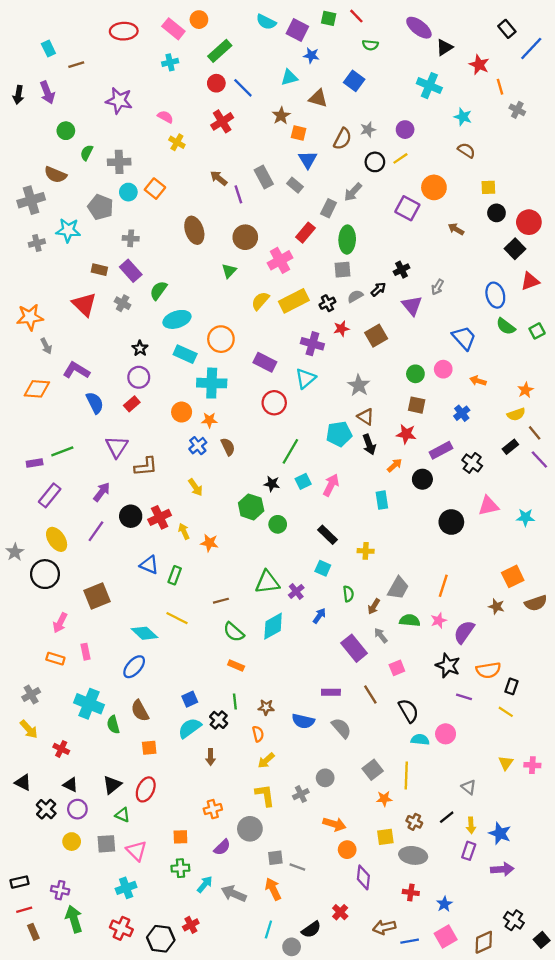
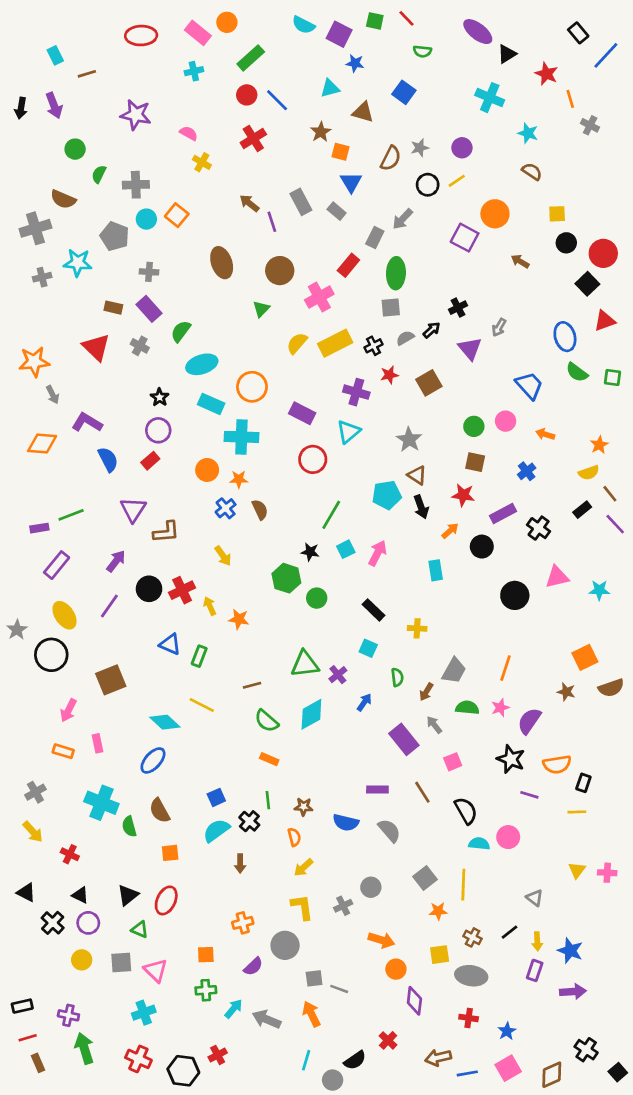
green square: (537, 331) -> (613, 378), turned 35
yellow line: (506, 712) -> (577, 812), turned -35

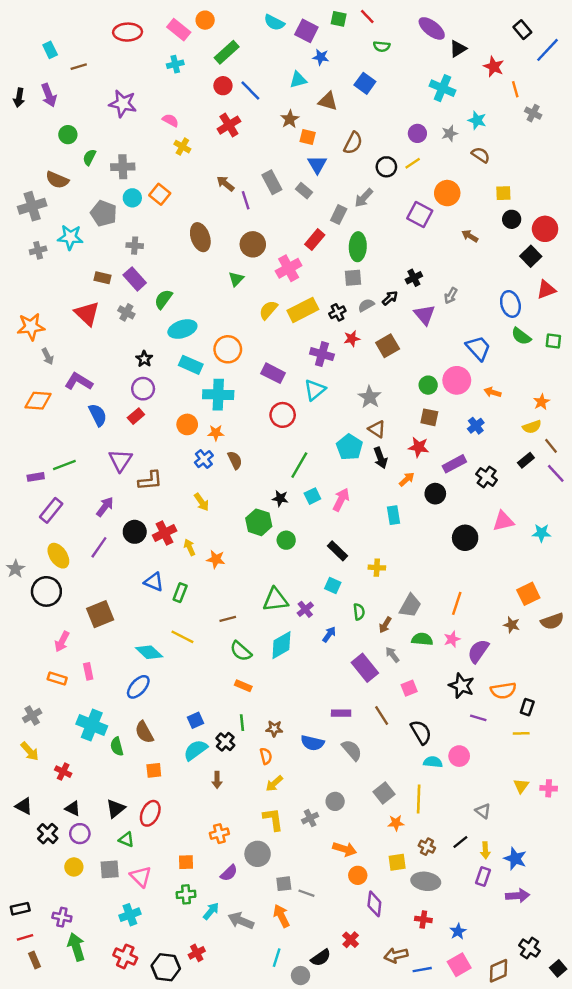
gray star: (420, 148) -> (450, 133), moved
pink circle: (506, 421) -> (457, 380), size x1.5
cyan pentagon: (387, 495) -> (349, 447), turned -30

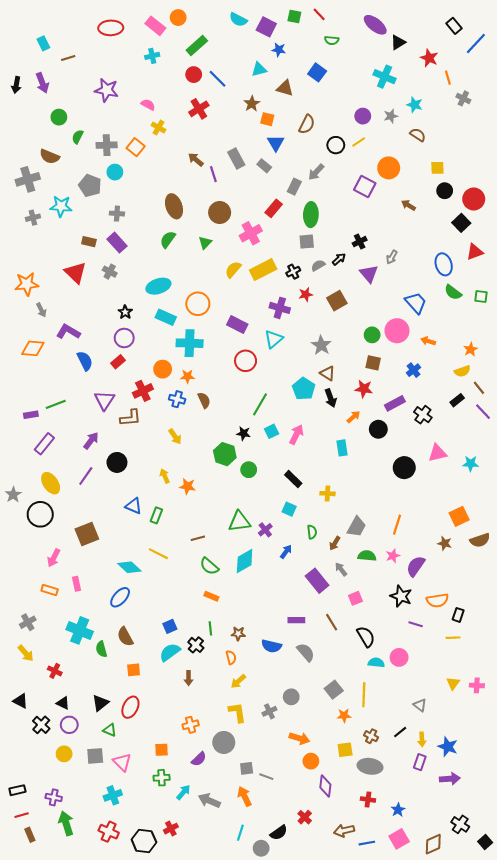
orange square: (160, 194) -> (136, 147), moved
green semicircle: (163, 299) -> (168, 239), moved
blue cross: (204, 459) -> (177, 399), turned -35
red cross: (165, 533) -> (143, 391), moved

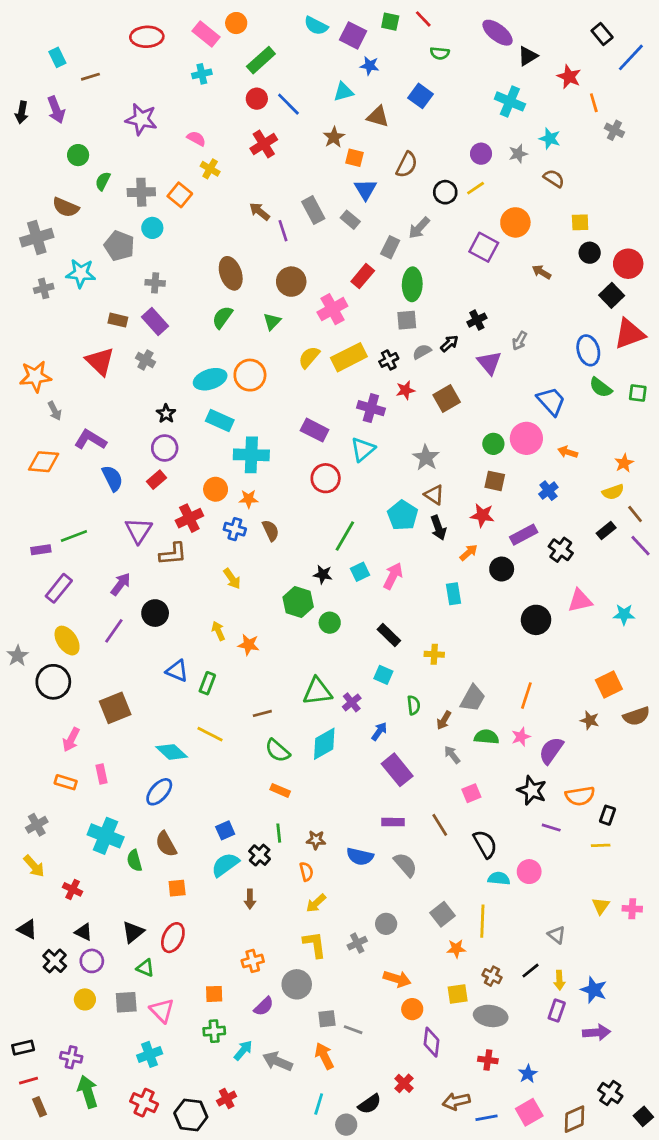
red triangle: (475, 252) -> (630, 334), size x1.4
orange circle: (198, 304) -> (250, 375), moved
purple rectangle: (317, 581) -> (397, 770), moved

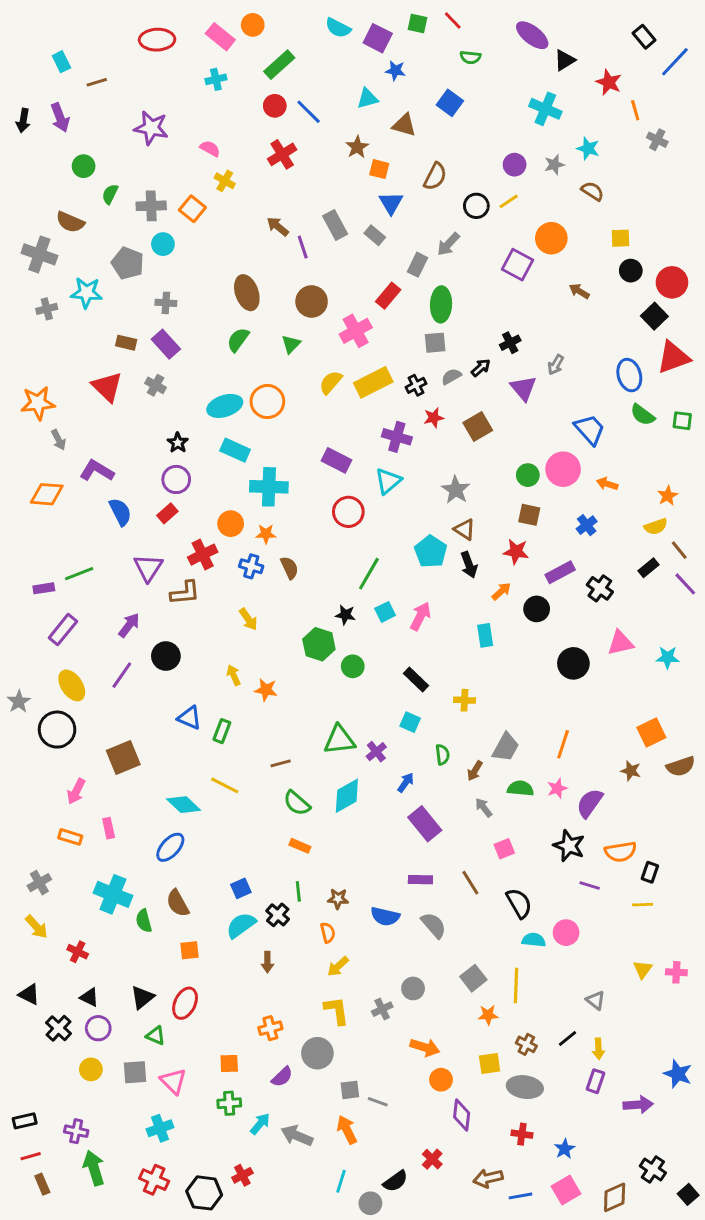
gray cross: (37, 238) -> (39, 254), turned 36
blue star: (594, 990) -> (678, 1074), moved

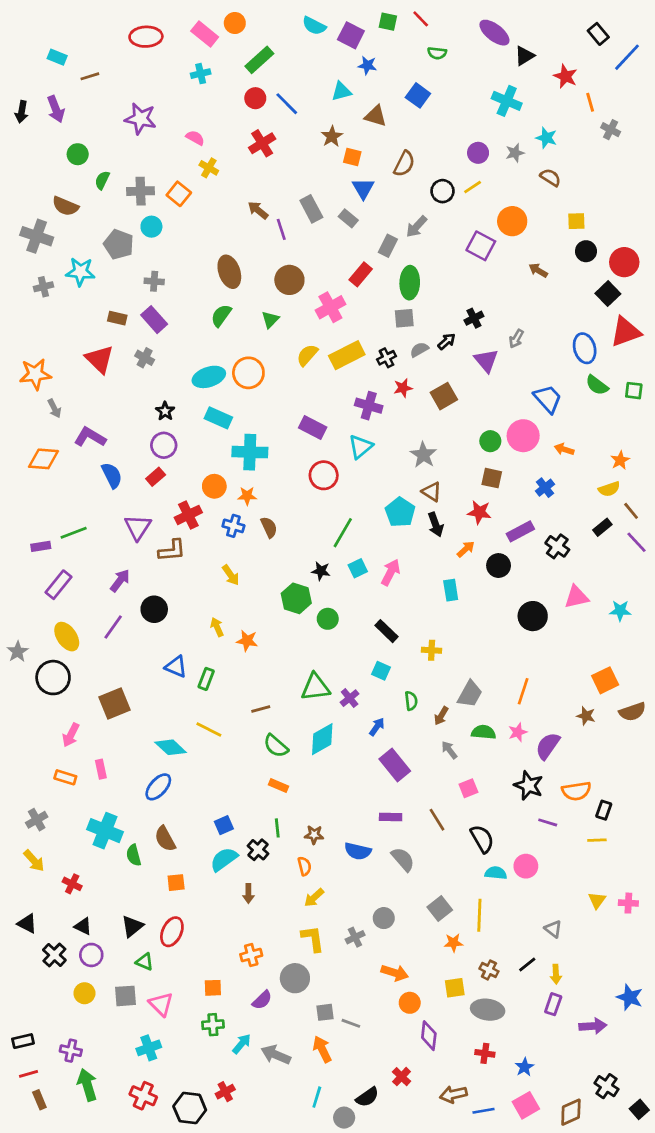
cyan rectangle: (61, 62) -> (57, 57), turned -42

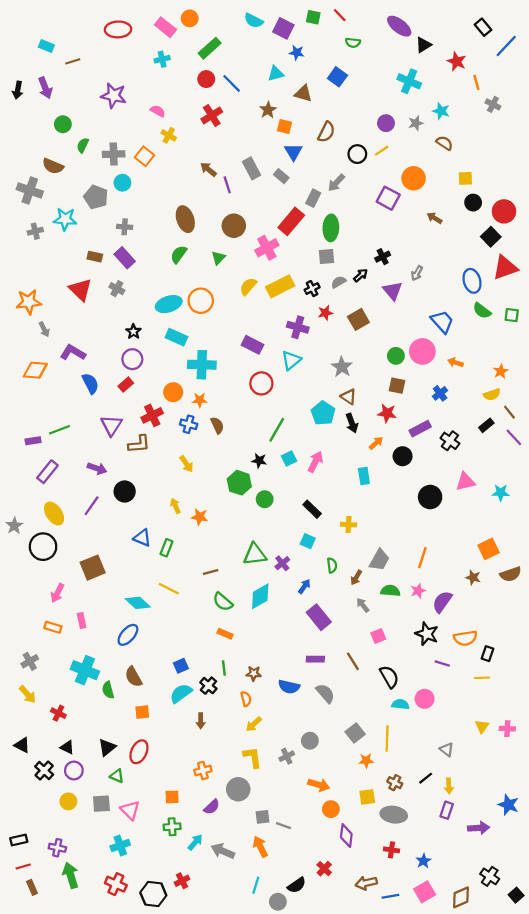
red rectangle: (361, 274) -> (291, 221), size x1.4
purple arrow: (120, 581) -> (97, 468), turned 72

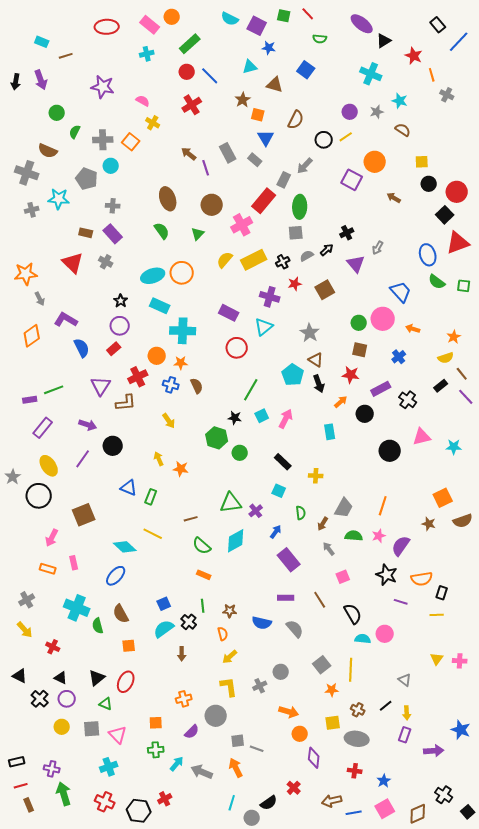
green semicircle: (179, 254) -> (162, 231), turned 108
orange diamond: (35, 370) -> (32, 336), turned -40

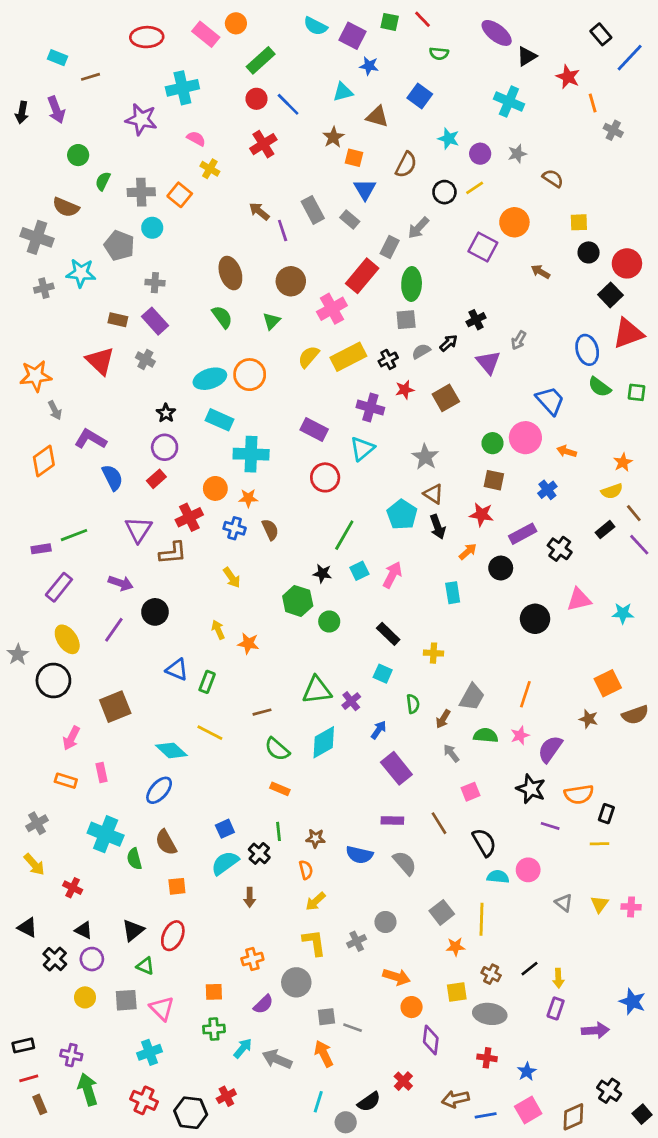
cyan cross: (147, 54) -> (182, 88), moved, size x1.6
cyan star: (400, 101) -> (449, 139), moved
gray triangle: (405, 680) -> (564, 903), moved

